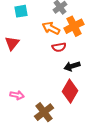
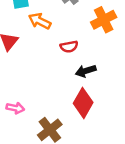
orange cross: (74, 26) -> (104, 20), moved
orange arrow: (51, 28) -> (40, 21), moved

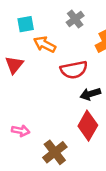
red semicircle: (69, 47) -> (74, 70), size x1.5

